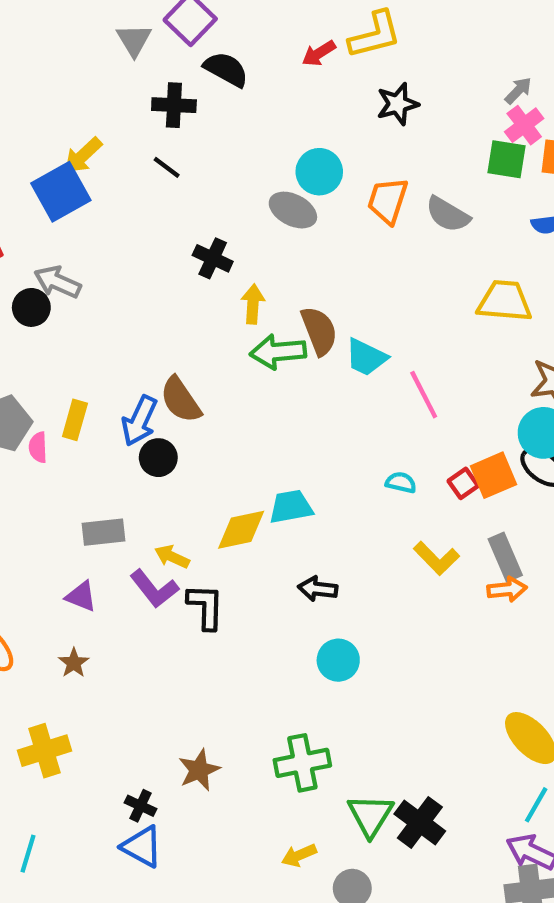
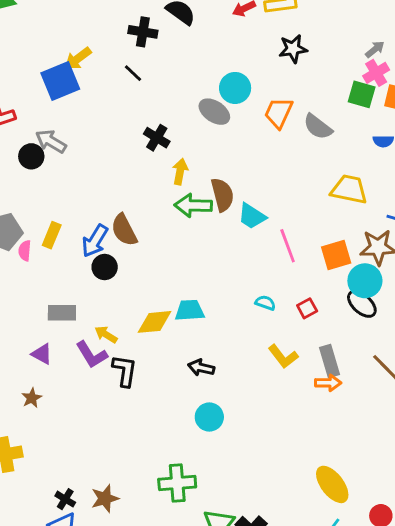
orange square: (494, 475) -> (336, 255), moved
brown star: (199, 770) -> (105, 498), moved

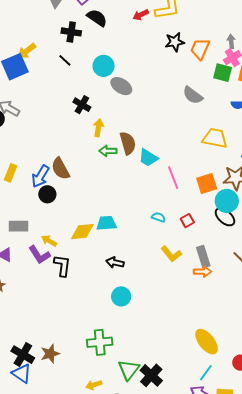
gray arrow: (375, 49) -> (231, 41), turned -56
cyan circle: (235, 88) -> (104, 66), moved
orange trapezoid: (279, 113) -> (200, 49), moved
green arrow: (193, 205) -> (108, 151), size x0.7
black cross: (65, 499) -> (23, 355), size x1.6

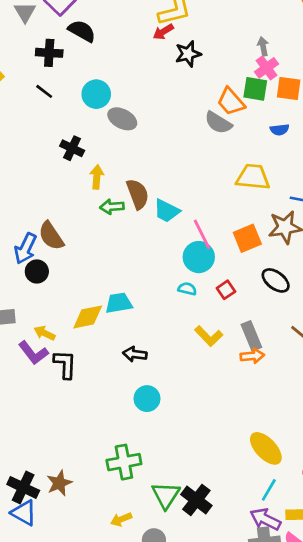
red arrow: (141, 15) -> (163, 32), moved
orange trapezoid: (200, 49) -> (231, 102), moved, turned -60
cyan circle: (227, 201) -> (199, 257), moved

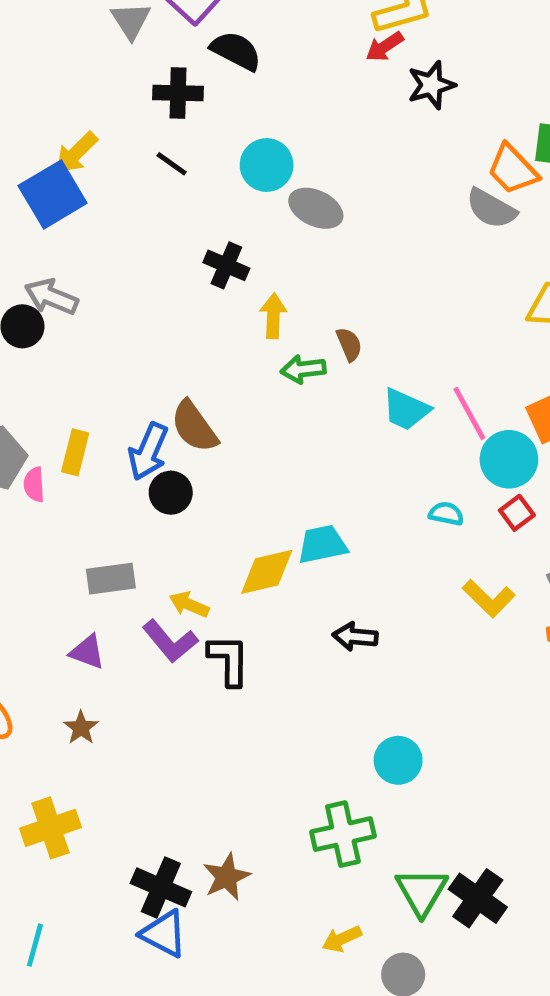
brown semicircle: (138, 194) -> (349, 344), size x0.6
cyan trapezoid: (167, 211) -> (406, 409), moved
cyan circle: (199, 257) -> (509, 459), moved
cyan circle: (147, 399) -> (398, 760), moved

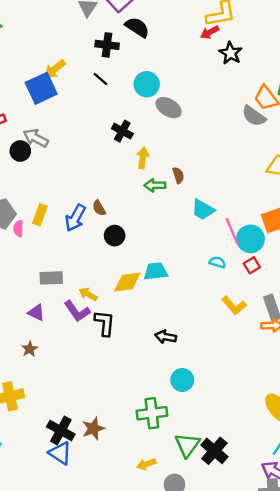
black star: (431, 85) -> (231, 53), turned -30
pink line: (469, 413) -> (232, 231), moved
brown semicircle: (194, 427) -> (99, 208), size x0.6
black circle: (171, 493) -> (115, 236), moved
black arrow: (355, 637) -> (166, 337), moved

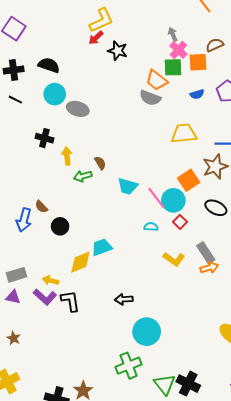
black semicircle: (137, 27) -> (49, 65), moved
purple triangle: (36, 313) -> (13, 297), moved
cyan circle: (182, 380) -> (147, 332), size x1.4

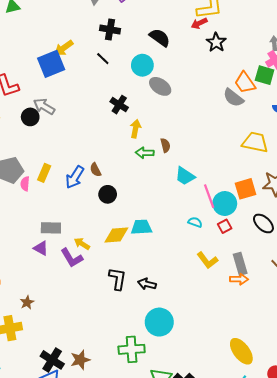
black semicircle: (49, 65) -> (160, 38), moved
black L-shape: (70, 301) -> (118, 279), moved
brown star: (14, 338) -> (27, 302), moved

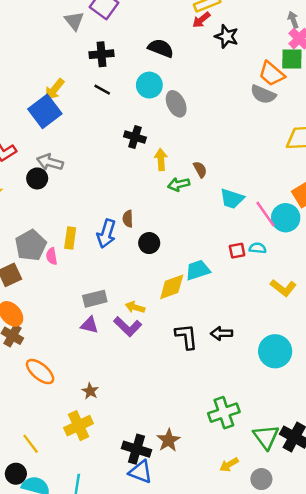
gray ellipse: (160, 86) -> (176, 104), turned 45
brown semicircle: (95, 170) -> (128, 219), turned 40
red square: (225, 226) -> (237, 251), moved, turned 32
cyan circle: (159, 322) -> (275, 351), moved

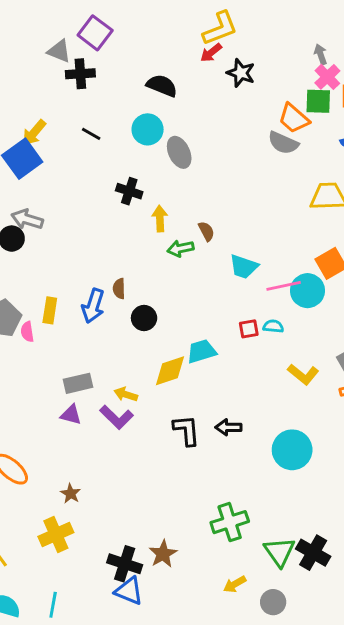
gray triangle: (74, 21) -> (59, 51), turned -30
black cross: (101, 54) -> (80, 74), moved
pink line: (266, 214) -> (284, 286), turned -68

